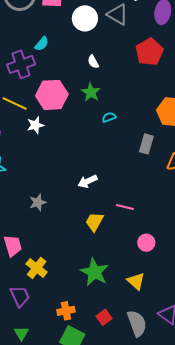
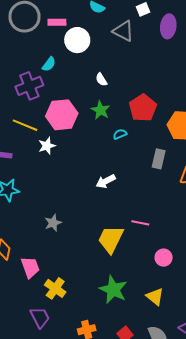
white circle: (85, 18) -> (77, 40), moved
red pentagon: (149, 52) -> (143, 108), moved
white arrow: (88, 181) -> (106, 181), moved
yellow trapezoid: (94, 222) -> (111, 239), size x1.4

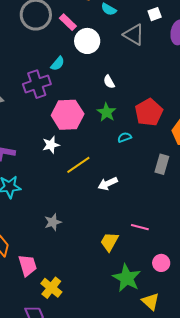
pink rectangle: (57, 22) -> (68, 22), turned 42
yellow line: (25, 125) -> (78, 165), moved, turned -60
yellow trapezoid: (111, 239) -> (109, 242), size x0.7
green star: (113, 290) -> (127, 278), moved

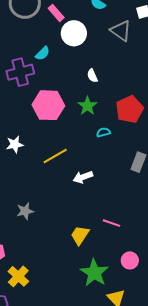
white star: (51, 145) -> (15, 144), moved

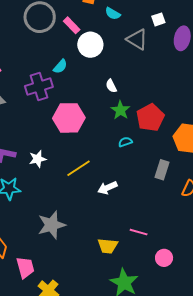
green star: (87, 106) -> (120, 110), moved
gray star: (25, 211) -> (52, 225), size x1.6
yellow trapezoid: (80, 235) -> (108, 246), turned -115
pink circle: (130, 260) -> (164, 258), moved

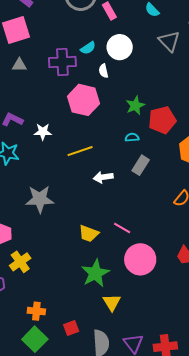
white circle: (90, 45) -> (120, 47), moved
white semicircle: (111, 86) -> (104, 71), moved
gray rectangle: (162, 170) -> (141, 165), moved
pink circle: (164, 258) -> (140, 259), size x1.8

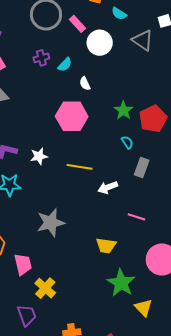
white circle: (120, 47) -> (100, 43), moved
purple cross: (62, 62) -> (41, 58), moved, size x0.6
cyan semicircle: (132, 137) -> (127, 142), turned 72
yellow line: (80, 151) -> (80, 167), turned 40
pink line: (122, 228) -> (136, 217), moved

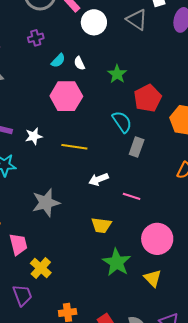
cyan semicircle: (65, 65) -> (58, 61), moved
green star: (123, 110) -> (117, 74), moved
cyan semicircle: (127, 142) -> (122, 122), size x1.6
white arrow: (108, 187) -> (98, 179), moved
yellow triangle: (144, 308) -> (153, 278), moved

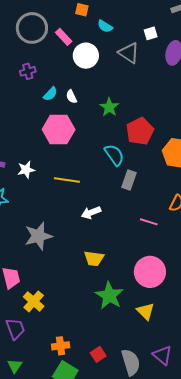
pink line: (132, 196) -> (149, 222), moved

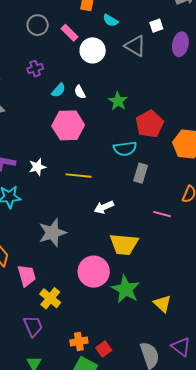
gray circle: (32, 28) -> (38, 25), size x0.7
cyan semicircle: (114, 155) -> (125, 149), turned 120
yellow trapezoid: (94, 258) -> (124, 244), moved, size x1.4
pink circle: (150, 272) -> (94, 272), moved
red square: (98, 354) -> (104, 349), moved

